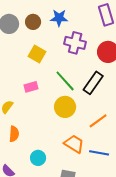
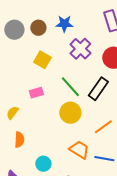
purple cross: (75, 43) -> (80, 49), turned 30

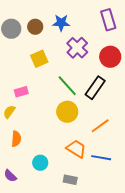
yellow square: (42, 60) -> (39, 59), turned 36
pink rectangle: (36, 93) -> (21, 92), moved

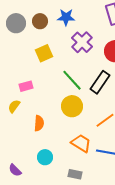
orange semicircle: (16, 139) -> (39, 123), moved

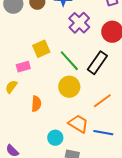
yellow square: (44, 53) -> (41, 49), moved
cyan circle: (45, 157) -> (55, 138), moved

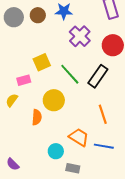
yellow circle: (69, 87) -> (54, 100), moved
orange line: (102, 101) -> (103, 114), turned -72

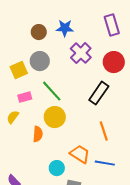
gray circle: (14, 17) -> (40, 61), moved
yellow square: (42, 62) -> (19, 70), moved
green line: (70, 74) -> (52, 91), moved

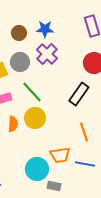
purple cross: (81, 53) -> (47, 54), moved
orange semicircle: (38, 134) -> (13, 124), moved
orange trapezoid: (80, 154) -> (60, 155), turned 140
cyan circle: (57, 168) -> (37, 169), size x1.5

